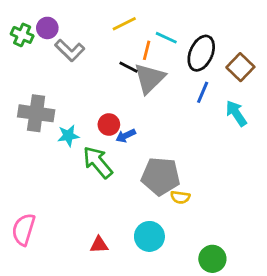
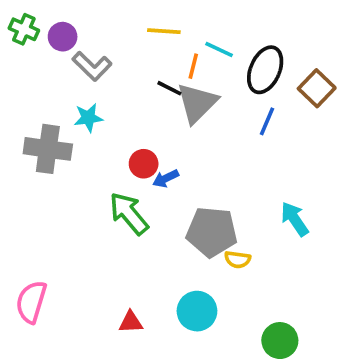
yellow line: (124, 24) -> (164, 31), turned 30
green cross: (22, 35) -> (24, 29), moved
cyan arrow: (236, 113) -> (295, 219), moved
cyan star: (68, 136) -> (88, 118), moved

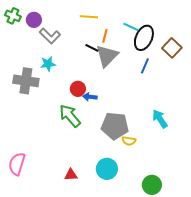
cyan line: (219, 50) -> (131, 27), moved
blue arrow: (166, 178) -> (90, 97), turned 32

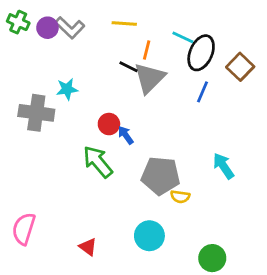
gray L-shape: (50, 36) -> (70, 28), moved
blue arrow: (90, 97) -> (126, 135), turned 48
red triangle: (71, 175) -> (88, 247), moved, turned 40

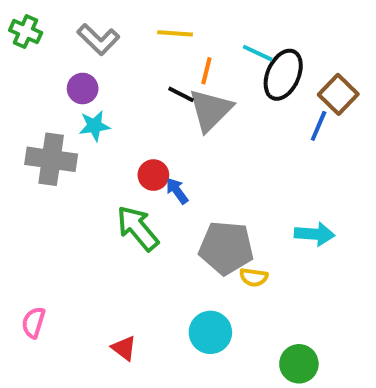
purple circle: (47, 28) -> (83, 88), moved
blue line: (202, 92) -> (319, 126), moved
cyan arrow: (223, 166) -> (315, 234), turned 128
pink semicircle: (24, 229) -> (33, 323), size x0.7

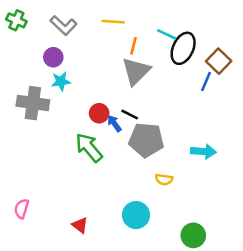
black line: (181, 94) -> (130, 114), moved
gray pentagon: (226, 248) -> (146, 140), moved

